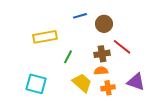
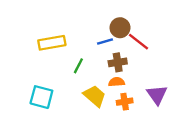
blue line: (80, 16) -> (105, 42), moved
red line: (122, 47) -> (138, 42), moved
purple triangle: (136, 82) -> (157, 95), turned 36

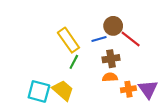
yellow rectangle: (52, 43) -> (68, 40), moved, turned 65
yellow trapezoid: (95, 96) -> (63, 90), moved
orange cross: (125, 102) -> (128, 89), moved

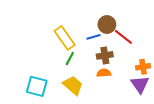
orange cross: (128, 89) -> (143, 67), moved
yellow trapezoid: (63, 90) -> (73, 85), moved

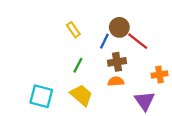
blue line: (94, 37) -> (104, 41), turned -48
yellow rectangle: (65, 38) -> (73, 30), moved, size x0.6
purple triangle: (140, 84) -> (145, 101), moved

